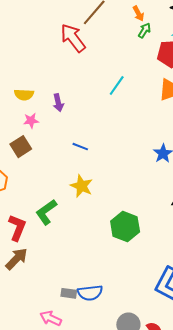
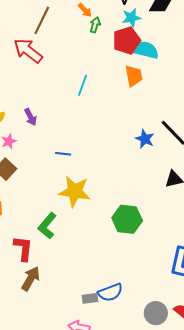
yellow star: (82, 186) -> (75, 191), size x1.4

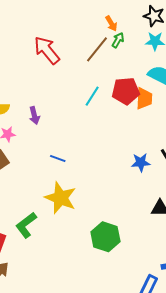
brown line: (42, 20) -> (97, 49), moved
red pentagon: (127, 41) -> (126, 91), moved
blue star: (145, 139) -> (141, 162), turned 30

